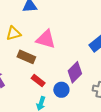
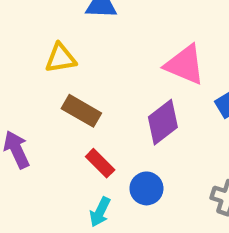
pink triangle: (46, 39) -> (185, 65), moved
purple diamond: (75, 72) -> (163, 122), moved

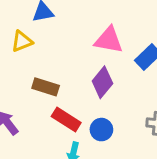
yellow triangle: (61, 58) -> (22, 41), moved
red rectangle: (100, 163) -> (66, 119), size x1.4

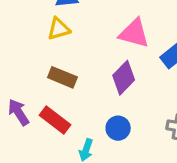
yellow triangle: (22, 41) -> (59, 29), moved
red rectangle: (66, 119) -> (55, 120), moved

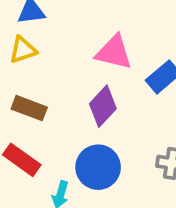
blue circle: (118, 128) -> (98, 167), size x1.5

